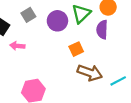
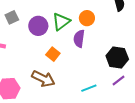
orange square: (76, 49) -> (53, 54), turned -32
brown arrow: (90, 73) -> (43, 79), moved

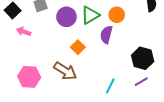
cyan line: (89, 88) -> (110, 86), turned -49

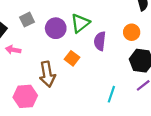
orange circle: (117, 15) -> (132, 32), moved
brown arrow: (65, 71) -> (47, 74), moved, turned 55

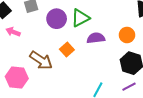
purple semicircle: (100, 41) -> (96, 38), turned 66
brown arrow: (47, 74) -> (41, 60), turned -55

